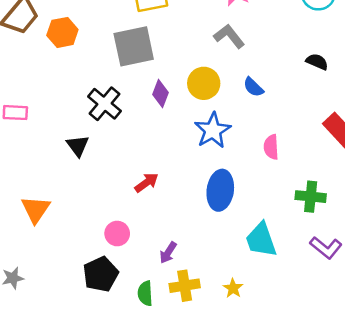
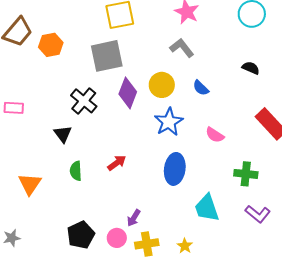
purple diamond: (160, 94) -> (128, 93), size x1.4
pink semicircle: (271, 147) -> (215, 135), turned -54
pink circle: (117, 234) -> (117, 238), moved
green semicircle: (145, 293) -> (76, 171), moved

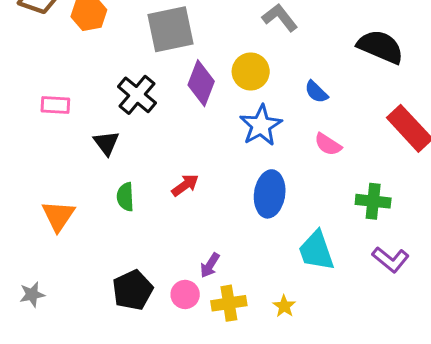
black semicircle: (251, 68) -> (380, 47), size x1.8
blue semicircle: (201, 88) -> (316, 92), moved
pink rectangle: (14, 108) -> (55, 105), moved

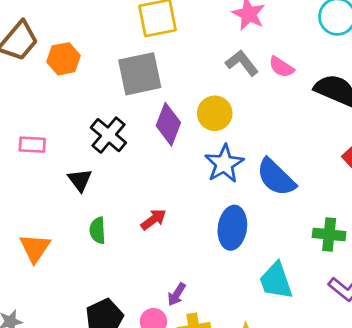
blue semicircle: (316, 92) -> (276, 177), moved, size x1.8
pink semicircle: (328, 144) -> (281, 67), moved

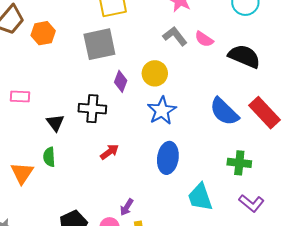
purple diamond: (168, 124) -> (121, 81), size x0.7
black cross: (108, 135) -> (92, 109), moved, turned -36
blue semicircle: (276, 177) -> (224, 112), moved
green semicircle: (98, 230) -> (49, 157), moved

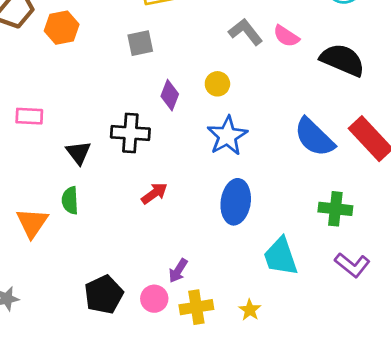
gray square: (99, 44) -> (140, 43), size x0.6
yellow circle: (155, 73) -> (217, 84), size x0.7

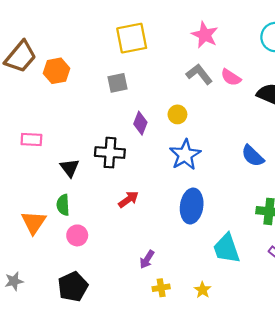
blue semicircle: (314, 137) -> (253, 156), size x0.7
black pentagon: (104, 294) -> (73, 287), moved
pink circle: (154, 299) -> (77, 235), moved
yellow cross: (196, 307) -> (161, 288), size x0.7

